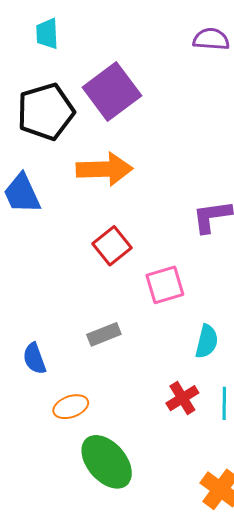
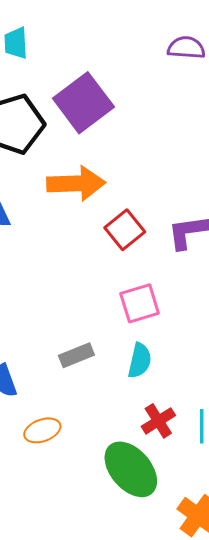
red square: (112, 246) -> (125, 230), moved
cyan semicircle: (207, 341) -> (140, 361), moved
green ellipse: (107, 462) -> (131, 469), moved

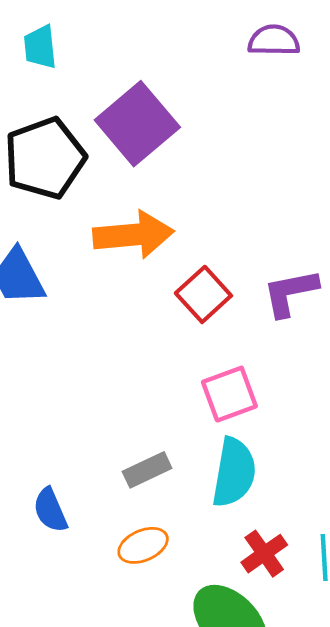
cyan semicircle: (140, 361) -> (234, 472), size x1.4
orange ellipse: (42, 430) -> (143, 545), moved

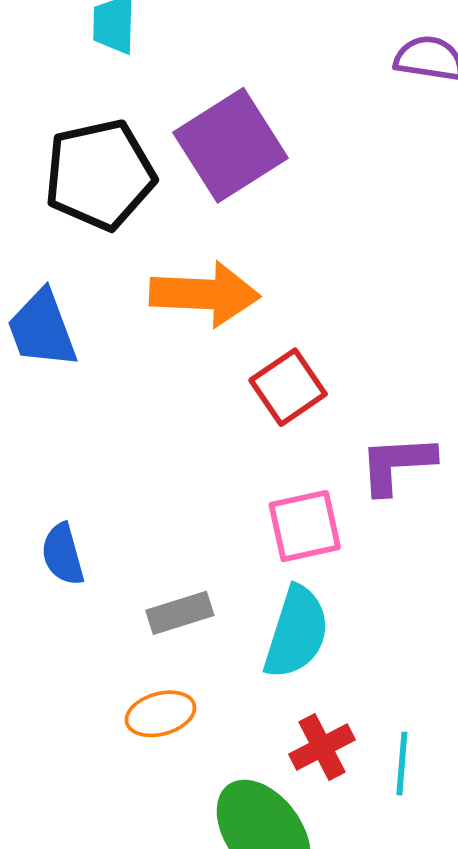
purple L-shape: (290, 293) -> (397, 464), moved
blue semicircle: (50, 510) -> (63, 554), moved

